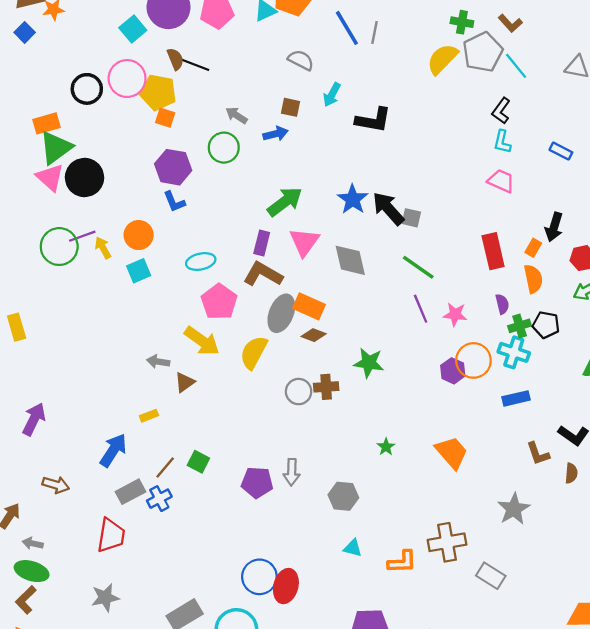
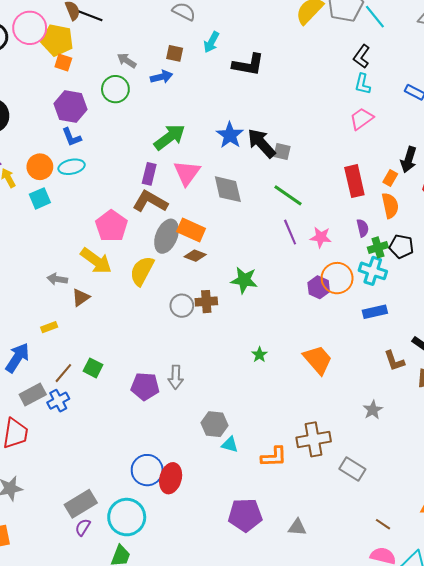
pink trapezoid: (501, 181) -> (362, 119), turned -60
cyan ellipse: (201, 262) -> (72, 167), moved
gray hexagon: (343, 496) -> (215, 424), moved
gray star: (514, 509) -> (373, 410), size x0.7

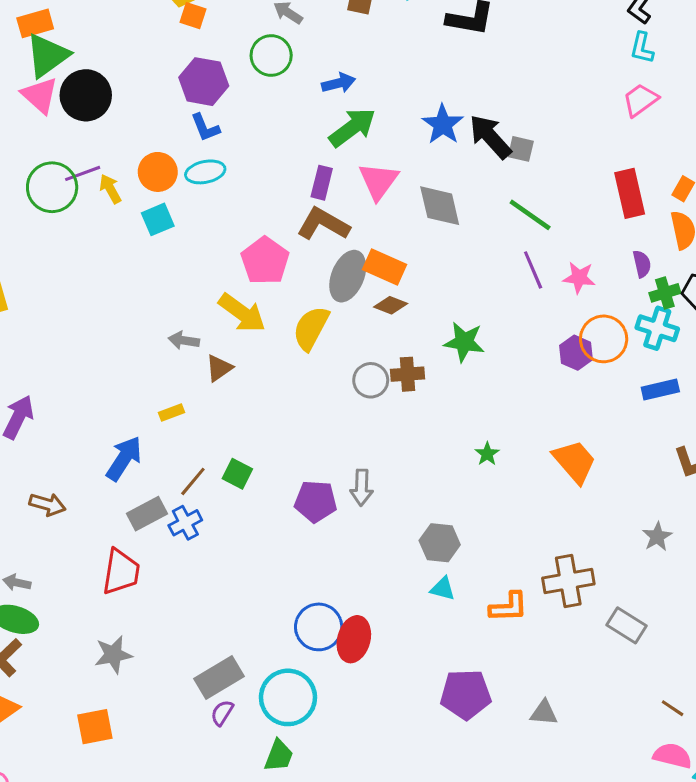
blue arrow: (161, 77) -> (339, 83), moved
gray hexagon: (215, 424) -> (440, 543), moved

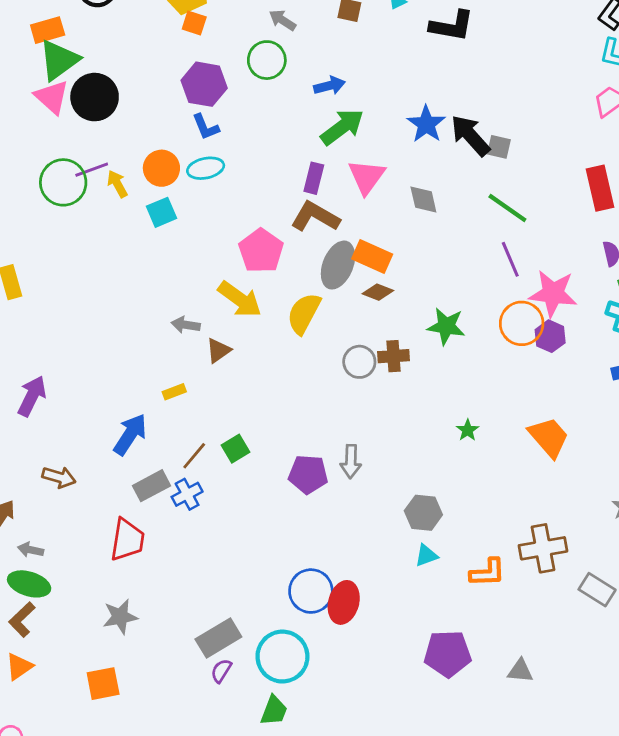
gray diamond: (440, 206) -> (423, 200), size x0.7
pink star: (579, 278) -> (553, 293), moved, size x1.6
orange circle: (604, 339) -> (522, 323), moved
green square: (237, 474) -> (235, 449), turned 32
cyan triangle: (443, 589) -> (426, 555), turned -35

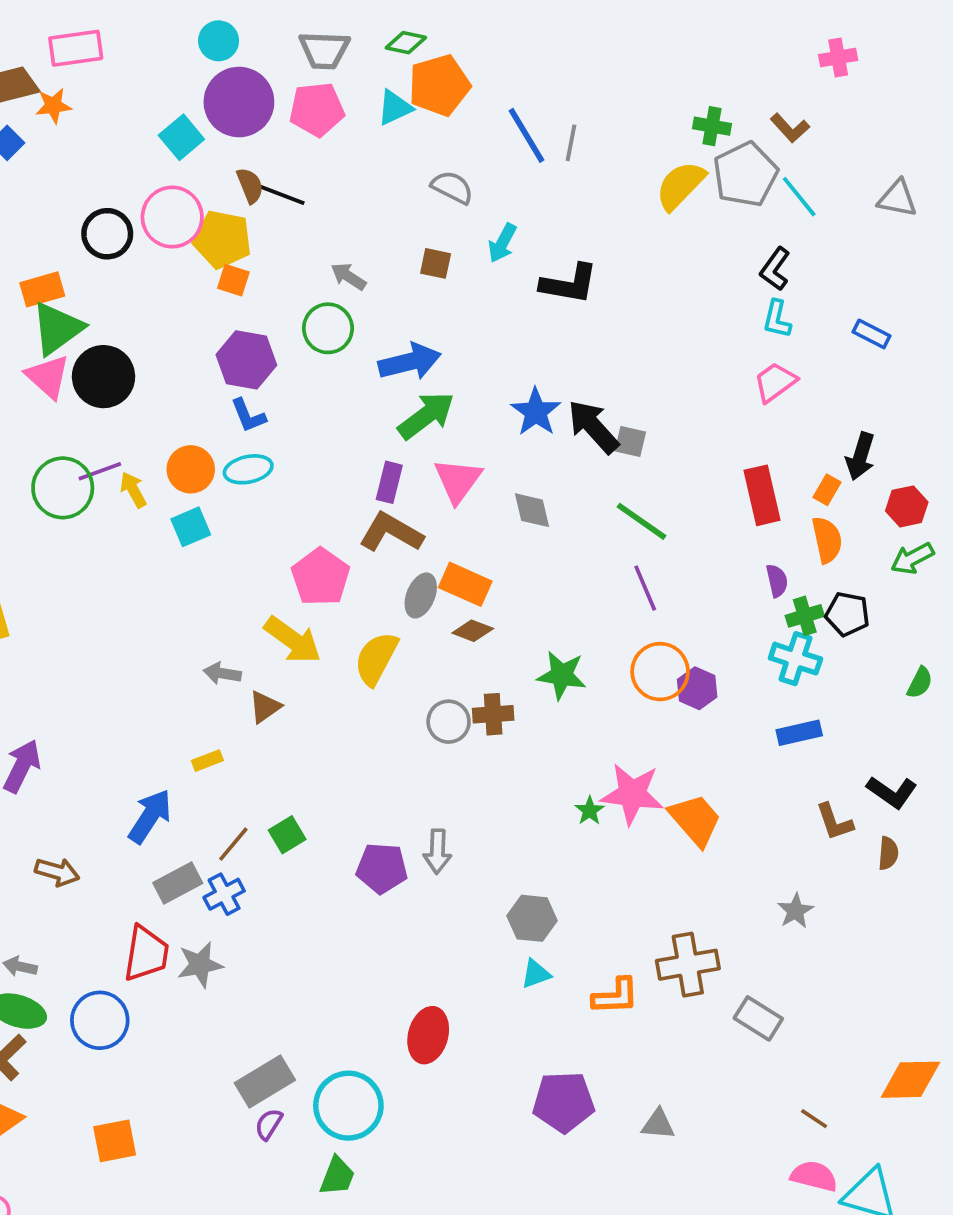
blue arrow: (329, 86) -> (410, 362), size x1.5
gray ellipse: (338, 265) -> (421, 595), size x0.7
pink star: (553, 293) -> (632, 794), moved
blue circle: (311, 591) -> (100, 1020), moved
gray star: (120, 617) -> (200, 965), moved

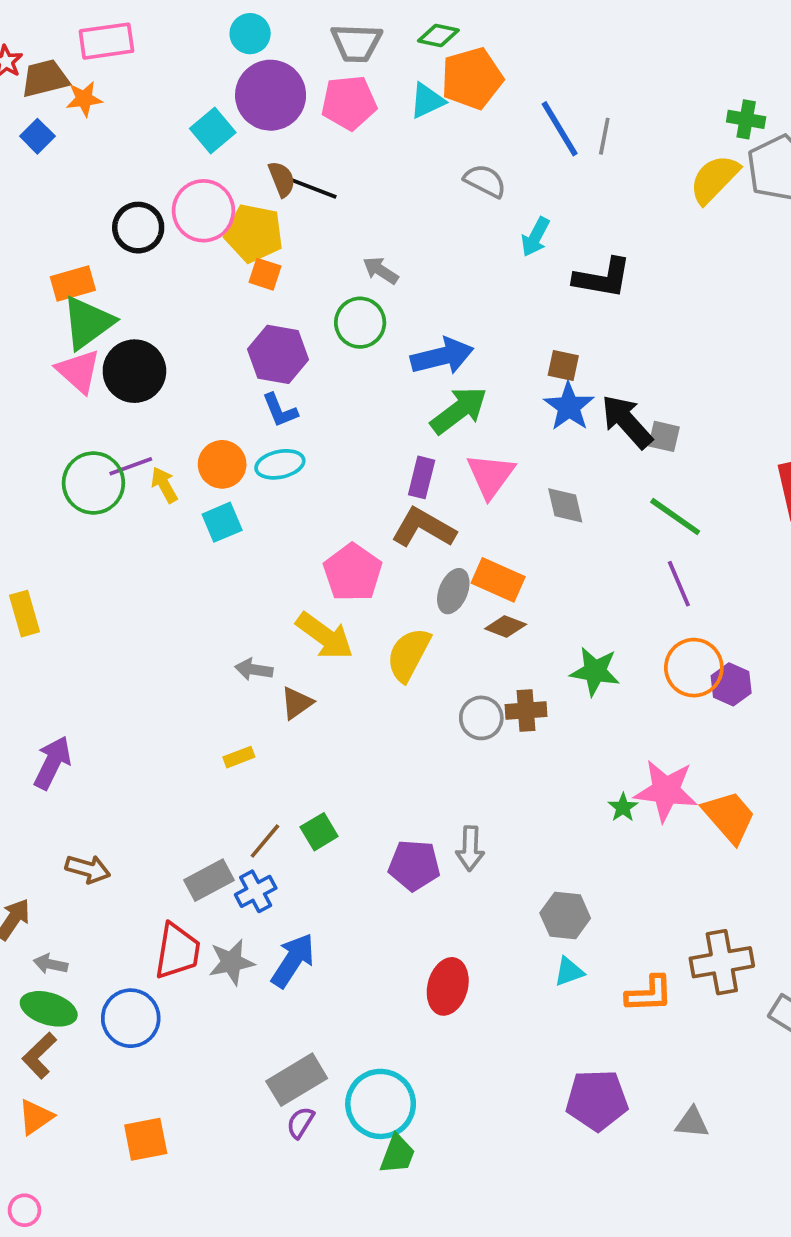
brown square: (436, 263) -> (563, 366), moved
blue arrow: (150, 816) -> (293, 960), moved
red ellipse: (428, 1035) -> (448, 986), moved
green trapezoid: (337, 1176) -> (397, 1154), moved

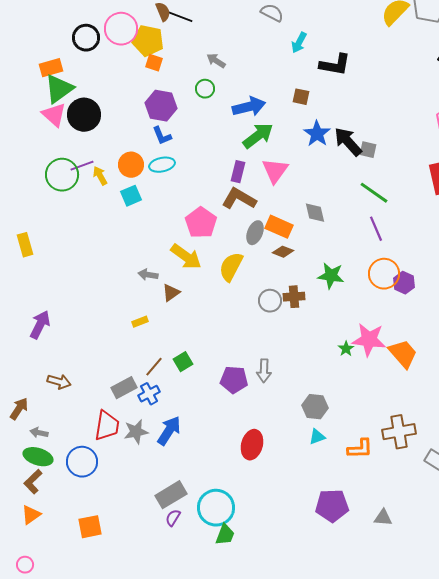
green circle: (360, 323) -> (205, 89), size x0.7
brown square: (563, 366) -> (301, 97), moved
gray diamond: (565, 505) -> (315, 213), moved

